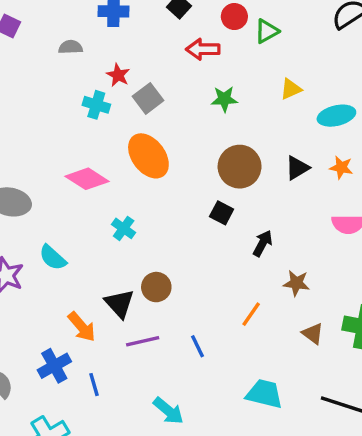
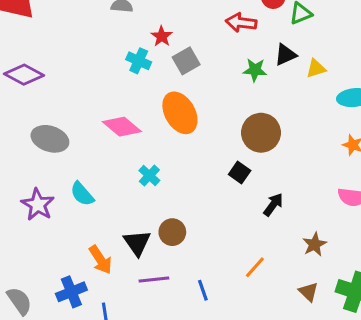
black triangle: (297, 168) -> (285, 55), moved
brown star: (296, 283) -> (315, 244), moved, turned 30

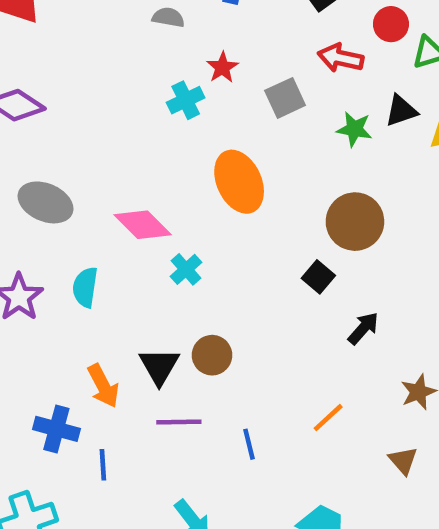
cyan cross: (139, 61) -> (186, 100), turned 35
gray square: (186, 61) -> (285, 98), moved
pink diamond: (122, 127) -> (143, 225), moved
cyan semicircle: (82, 194) -> (85, 287), turned 44
blue cross: (71, 292) -> (56, 429), turned 32

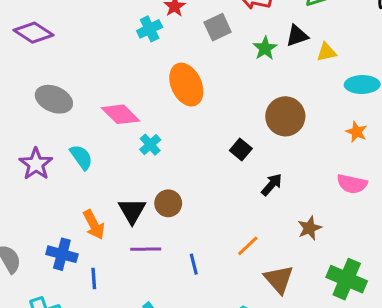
green star: (354, 129) -> (265, 48), turned 30
brown circle: (355, 222) -> (285, 116), moved
cyan semicircle: (85, 287) -> (81, 157), turned 136
brown triangle: (403, 460) -> (279, 279), moved, size x1.5

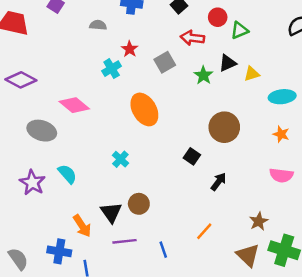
pink diamond: (120, 114) -> (74, 105), moved
brown star: (310, 228) -> (259, 221), moved
brown triangle: (279, 279) -> (248, 255), moved

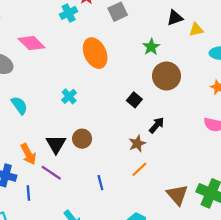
green star: (203, 75) -> (151, 47), moved
brown star: (259, 221) -> (137, 144), moved
purple line: (125, 241) -> (51, 173), moved, turned 35

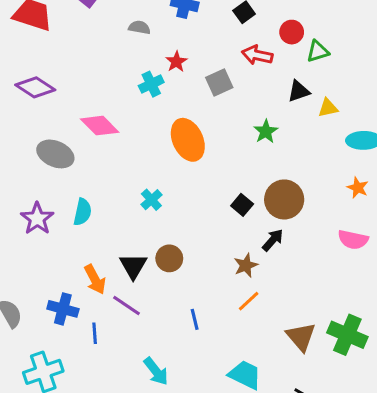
brown circle: (166, 76) -> (284, 199), moved
cyan semicircle: (19, 105) -> (83, 212), turned 48

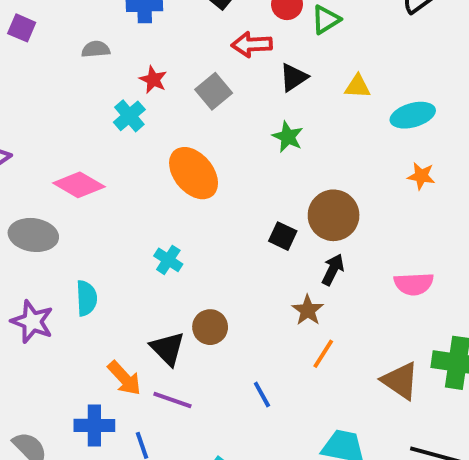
black triangle: (299, 91) -> (294, 77), moved
yellow triangle: (328, 108) -> (358, 86), turned 30
pink semicircle: (353, 240) -> (414, 284), moved

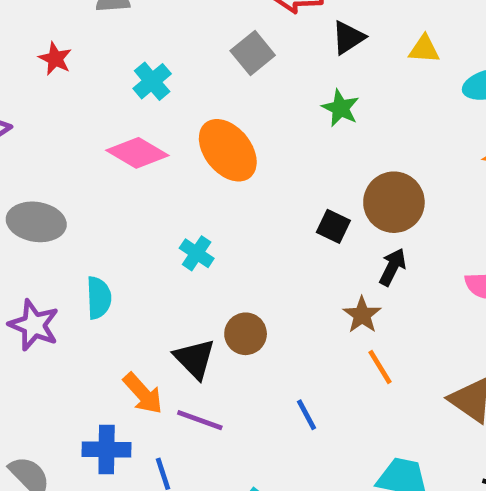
red star: (153, 80) -> (55, 59), moved
pink diamond: (79, 185) -> (137, 153), moved
orange line: (323, 354) -> (380, 367), turned -64

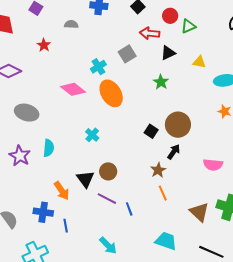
cyan cross: (152, 81) -> (98, 67), moved
purple line: (200, 420) -> (107, 199), moved

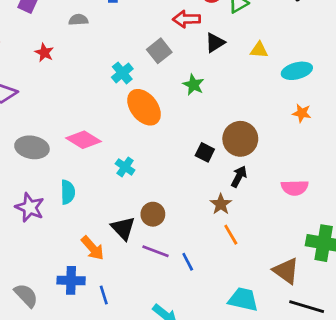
green star: (161, 82) -> (193, 85), moved
pink diamond: (73, 89) -> (84, 140), moved
brown triangle: (199, 212) -> (286, 271), moved

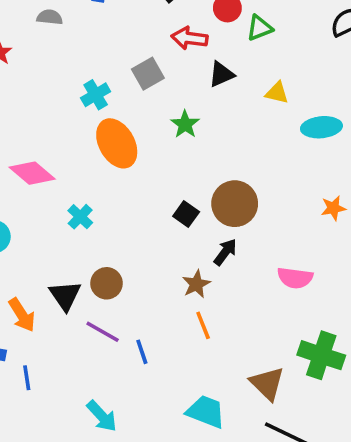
orange star: (302, 113) -> (333, 208), moved, turned -30

